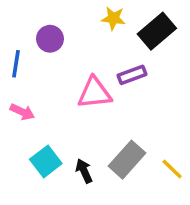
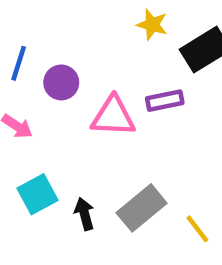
purple circle: (50, 39) -> (61, 82), moved

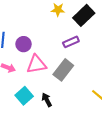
pink triangle: (113, 116) -> (36, 64), moved
gray rectangle: (142, 208) -> (63, 70), moved

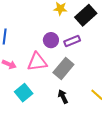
purple circle: (24, 44) -> (51, 40), moved
black arrow: (47, 100) -> (63, 97), moved

